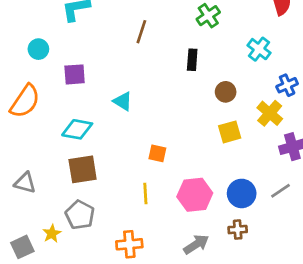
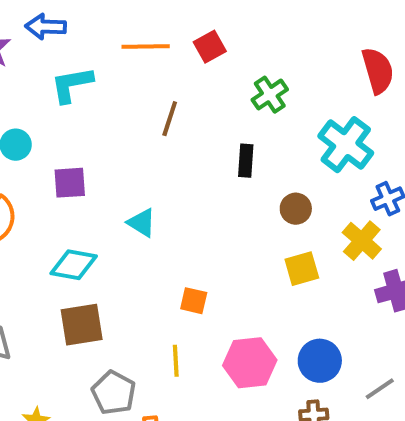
cyan cross: (259, 49) -> (346, 145), size x1.5
gray line: (280, 191) -> (380, 389), moved
gray pentagon: (80, 215) -> (114, 393), moved

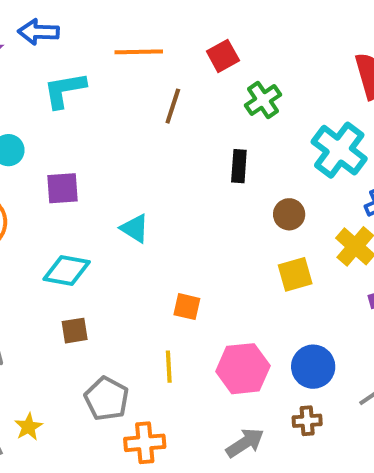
red square: (210, 47) -> (223, 56), moved
brown line: (170, 119) -> (173, 106), moved
brown square: (82, 325) -> (75, 331), size x0.6

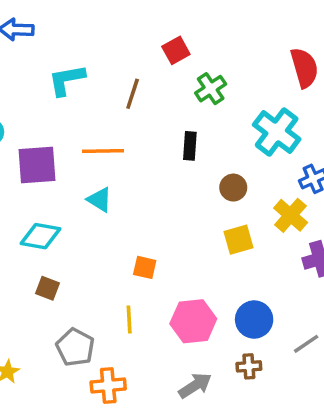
orange line: (139, 52) -> (103, 151), moved
cyan L-shape: (65, 90) -> (67, 80), moved
purple square: (63, 188) -> (37, 165), size x1.4
brown square: (75, 331) -> (47, 288), turned 30

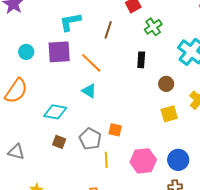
orange line: (103, 151) -> (91, 63), turned 45
purple square: (37, 165) -> (59, 52), moved
gray pentagon: (75, 347) -> (90, 139), moved

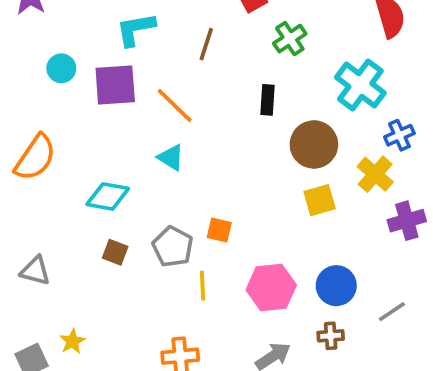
cyan circle: (26, 52) -> (61, 68), moved
brown circle: (166, 84) -> (314, 144), size x1.6

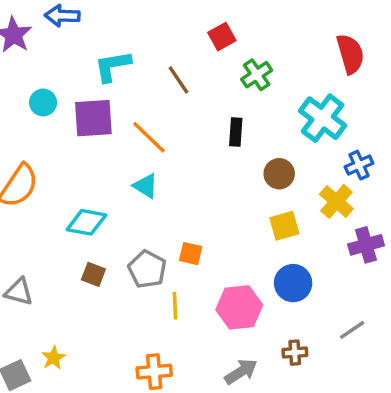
brown line: (206, 44) -> (178, 80), turned -52
brown circle: (314, 144) -> (279, 174), size x0.7
blue circle: (336, 286) -> (293, 283), moved

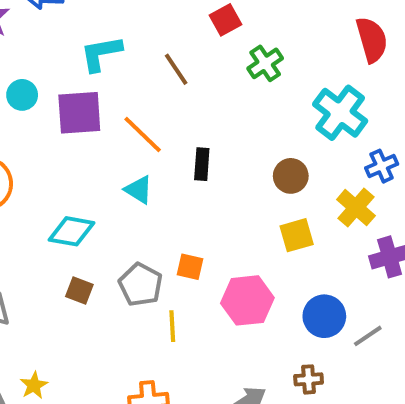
black rectangle: (236, 132) -> (202, 164), moved
blue circle: (293, 283) -> (324, 316), moved
pink hexagon: (239, 307) -> (247, 300), moved
gray line: (352, 330) -> (368, 336), moved

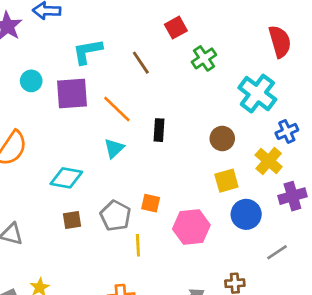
cyan triangle: (139, 190) -> (114, 148), turned 45
brown square: (79, 291) -> (72, 220), turned -30
blue circle: (324, 316) -> (246, 214), moved

